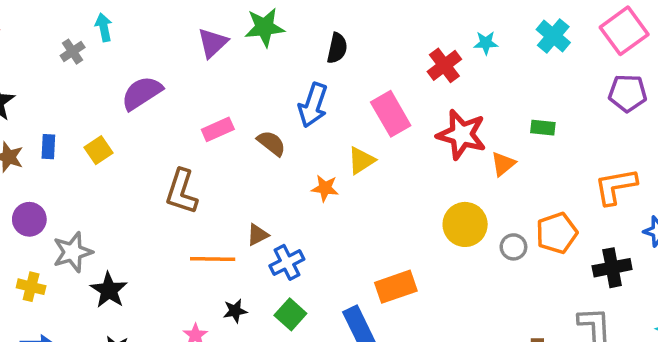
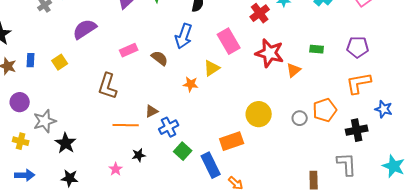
purple pentagon: (628, 93) -> (358, 47), moved
yellow circle: (465, 224) -> (259, 114), moved
green square: (290, 314) -> (183, 151), moved

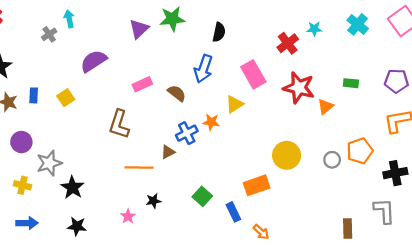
blue cross: (169, 127) -> (187, 133), moved
blue rectangle: (211, 165) -> (233, 212), size x0.7

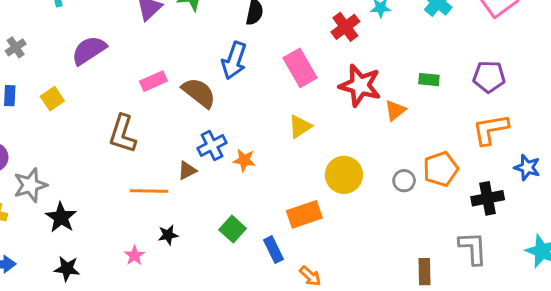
gray cross: (49, 34) -> (16, 47), moved
brown semicircle: (177, 93) -> (199, 93), size x1.4
yellow triangle: (234, 104) -> (300, 126), moved
orange star: (211, 122) -> (244, 160), moved

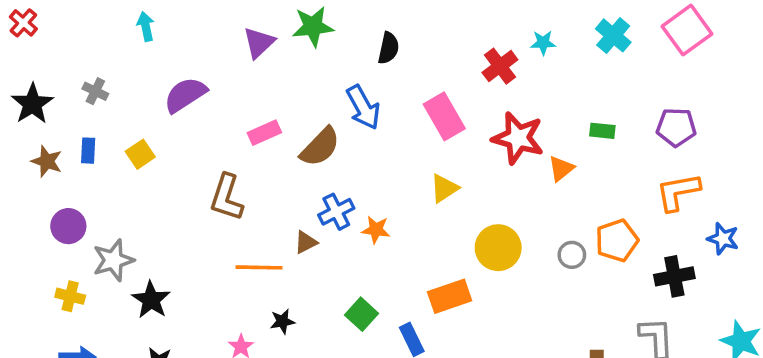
gray cross: (16, 47) -> (95, 91), turned -30
blue arrow: (234, 61) -> (363, 107), turned -48
brown semicircle: (199, 93) -> (320, 147), turned 96

